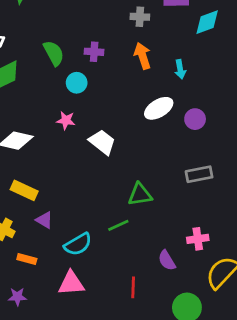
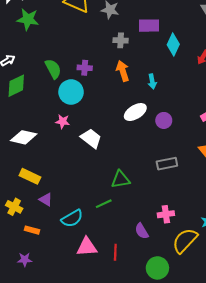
cyan diamond: (207, 22) -> (173, 45), turned -45
cyan circle: (77, 83) -> (71, 92), size x1.5
pink triangle: (71, 283) -> (87, 247), moved

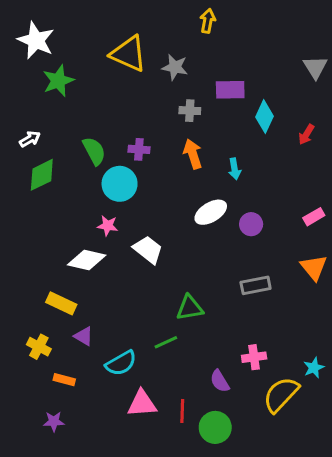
green star: (28, 19) -> (58, 81), turned -30
white diamond: (24, 137) -> (87, 260), moved
green circle: (157, 268) -> (215, 427), moved

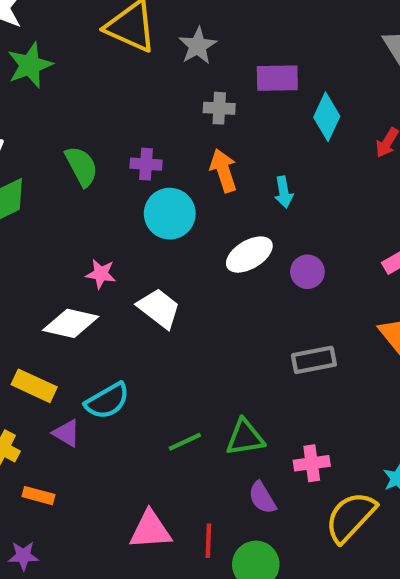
gray star: (175, 67) -> (198, 46), turned 30
cyan circle: (120, 184) -> (170, 214), moved
green triangle: (190, 308) -> (245, 437), moved
cyan semicircle: (121, 363) -> (107, 401), moved

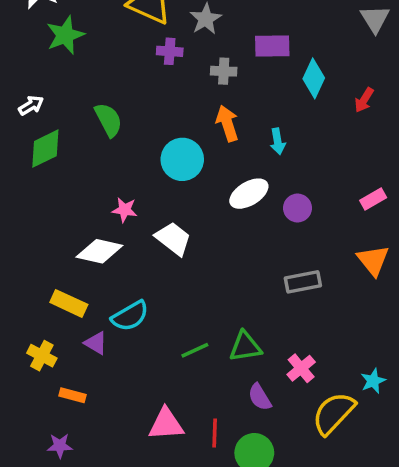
purple cross: (146, 164) -> (170, 51), moved
pink cross: (312, 463) -> (301, 368), turned -32

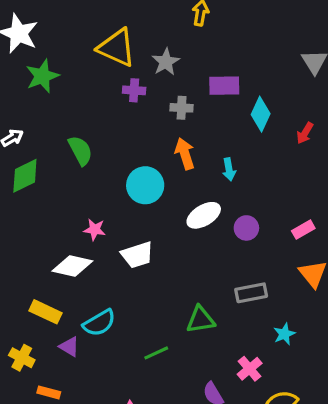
pink rectangle: (373, 199) -> (303, 230), moved
white trapezoid: (173, 239) -> (137, 255), turned 124
green triangle: (245, 347) -> (201, 320), moved
cyan star: (373, 381) -> (284, 334), moved

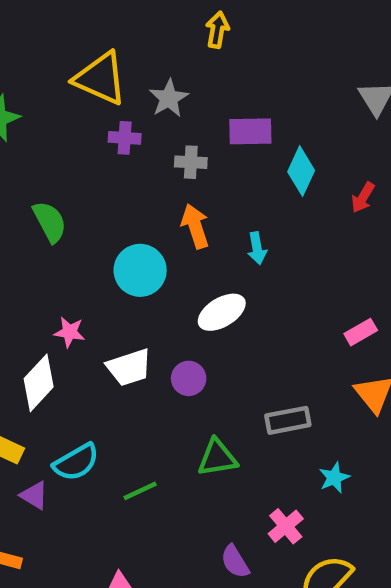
purple circle: (246, 228) -> (189, 378), moved
white diamond: (72, 266) -> (39, 383), turned -60
green line: (156, 353) -> (140, 491), moved

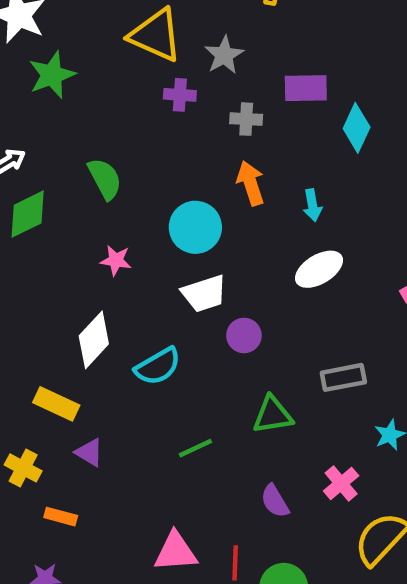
white ellipse: (222, 312) -> (319, 269), moved
pink star: (69, 332) -> (116, 260), moved
white trapezoid: (129, 367) -> (204, 294), moved
cyan semicircle: (76, 462) -> (158, 366), moved
purple semicircle: (235, 562) -> (275, 501), moved

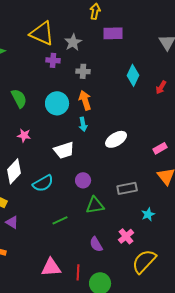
purple rectangle: (306, 88) -> (113, 33), moved
cyan arrow: (312, 205) -> (83, 124), moved
cyan circle: (195, 227) -> (57, 103), moved
purple circle: (244, 335) -> (83, 180), moved

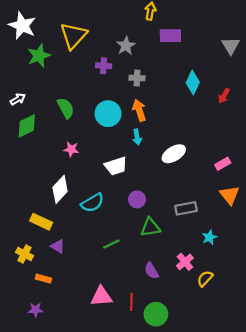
yellow triangle: (42, 33) -> (73, 36), moved, turned 48
yellow semicircle: (144, 261) -> (205, 279), moved, size x0.6

